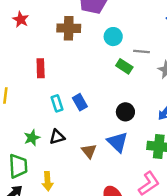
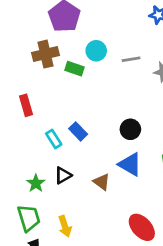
green rectangle: (124, 66) -> (75, 69), moved

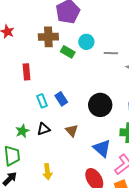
black circle: (130, 129) -> (100, 105), size x1.5
blue triangle: (130, 164) -> (102, 148), moved
brown triangle: (102, 182) -> (72, 131), moved
yellow arrow: (65, 226) -> (47, 172), moved

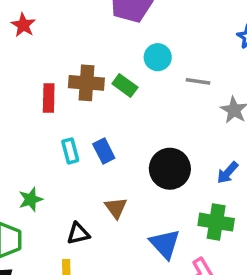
brown cross: (48, 37) -> (86, 83), moved
green rectangle: (68, 52) -> (125, 86), moved
black triangle: (44, 129) -> (78, 234), moved

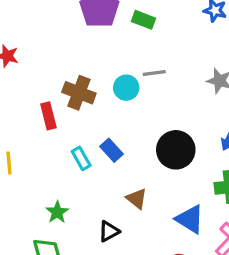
cyan circle: (158, 57) -> (126, 88), moved
gray line: (198, 81) -> (154, 73), moved
brown cross: (86, 83) -> (79, 93), turned 32
green rectangle: (125, 86) -> (144, 20), moved

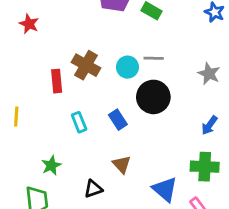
blue rectangle: (112, 150) -> (118, 120), moved
black circle: (176, 150) -> (153, 97), moved

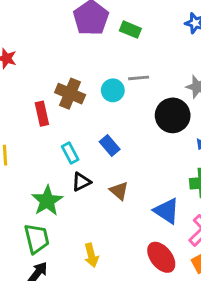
black circle: (153, 97) -> (173, 115), moved
green star: (51, 165) -> (47, 201), size x1.5
black triangle: (93, 189) -> (81, 182), moved

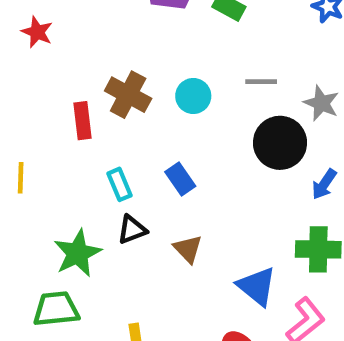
gray line: (139, 78) -> (261, 82), moved
green trapezoid: (37, 239) -> (56, 309), turned -88

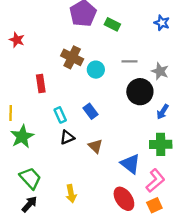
brown cross: (128, 95) -> (72, 57), moved
green star: (78, 253) -> (22, 137), moved
green trapezoid: (56, 309) -> (30, 178), turned 55

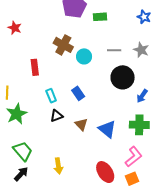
green rectangle: (112, 24) -> (100, 17), turned -32
gray star: (160, 71) -> (141, 50), moved
blue triangle: (130, 164) -> (107, 129), moved

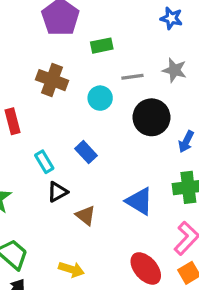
green rectangle: (100, 17) -> (102, 46), moved
cyan circle: (84, 56) -> (100, 98), moved
brown triangle: (81, 124) -> (86, 215), moved
yellow arrow: (58, 166) -> (71, 269), turned -56

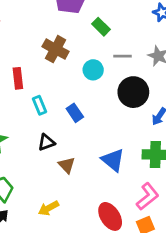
green rectangle: (102, 46) -> (101, 27), turned 48
cyan rectangle: (44, 162) -> (40, 105), moved
yellow arrow: (71, 269) -> (48, 208), turned 126

